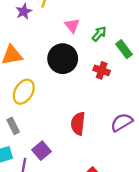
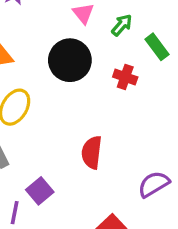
purple semicircle: (122, 122) -> (154, 184), moved

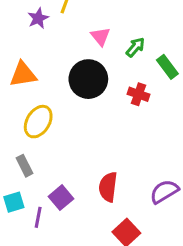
red semicircle: (92, 152) -> (108, 187), moved

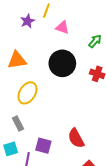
pink triangle: (100, 36) -> (62, 27), moved, turned -32
red semicircle: (108, 187) -> (76, 138), turned -36
purple square: (61, 198) -> (43, 146), turned -35

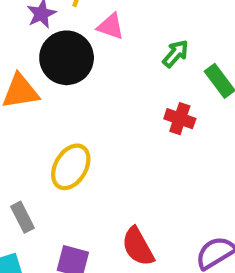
black circle: (62, 63) -> (67, 58), moved
yellow ellipse: (27, 93) -> (71, 167), moved

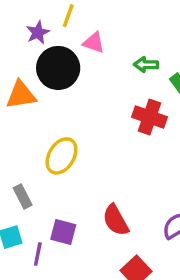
green arrow: (176, 54) -> (146, 65), turned -130
red cross: (180, 119) -> (149, 117), size x1.4

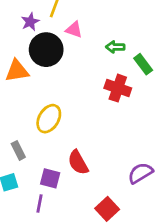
red semicircle: (116, 220) -> (78, 162), moved
purple line: (38, 254) -> (40, 204), moved

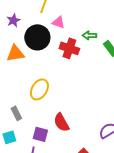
purple star: (30, 22) -> (13, 20), moved
red cross: (118, 88) -> (69, 48), moved

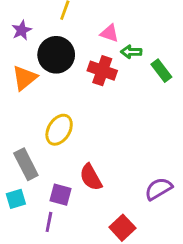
pink triangle: (58, 22) -> (109, 33), moved
orange triangle: (15, 53) -> (24, 78), turned -30
gray rectangle: (16, 113) -> (26, 164), size x1.5

